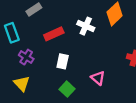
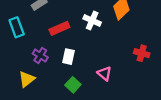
purple cross: (26, 57) -> (40, 55), moved
yellow triangle: (22, 84) -> (27, 79), turned 35

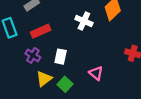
red rectangle: (59, 28) -> (41, 31), moved
yellow triangle: (27, 79) -> (44, 79), moved

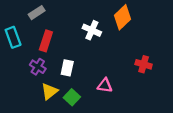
red rectangle: (41, 31) -> (46, 41), turned -48
pink triangle: (96, 73) -> (105, 86), turned -32

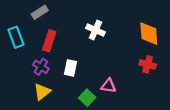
orange diamond: (122, 17) -> (149, 34), moved, turned -50
yellow triangle: (50, 91) -> (42, 92), moved
green square: (72, 97) -> (87, 98), moved

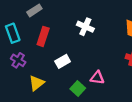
purple cross: (41, 67) -> (18, 60), moved
white rectangle: (71, 68) -> (63, 61), turned 48

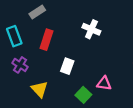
white rectangle: (63, 61) -> (67, 66), turned -40
yellow triangle: (37, 83) -> (40, 89), turned -35

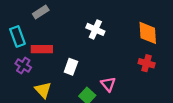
red rectangle: (46, 40) -> (42, 49), moved, turned 72
pink triangle: (104, 83) -> (108, 84), turned 42

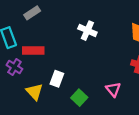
white rectangle: (71, 67) -> (57, 79), moved
pink triangle: (108, 84) -> (113, 89), moved

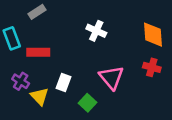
purple cross: (14, 67) -> (21, 81), moved
pink triangle: (113, 89) -> (111, 77), moved, size x1.5

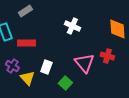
red cross: (152, 67) -> (107, 56), moved

